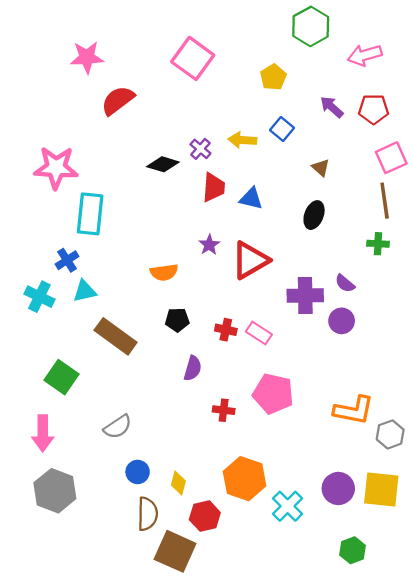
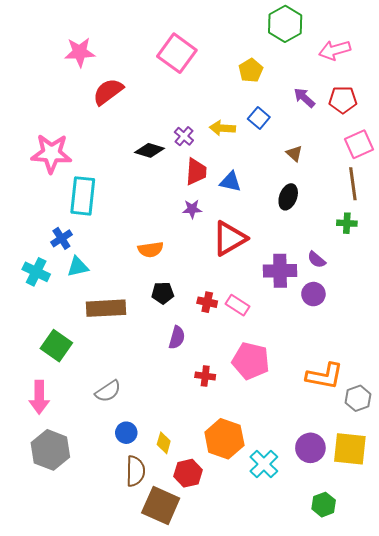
purple star: (209, 245) -> (192, 209), moved, turned 30
brown rectangle: (116, 336) -> (106, 308), turned -39

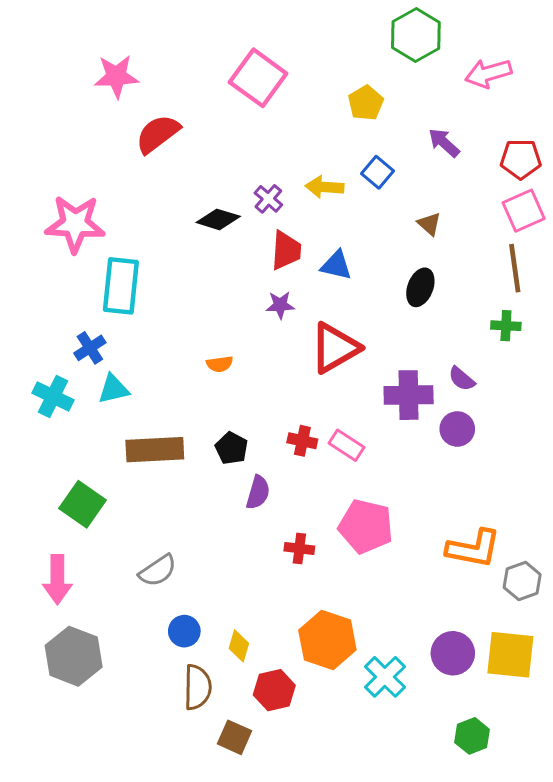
red pentagon: (343, 100) -> (521, 159), moved
orange semicircle: (151, 250) -> (220, 364), size x0.7
black pentagon: (163, 293) -> (231, 448), moved, turned 30
brown square: (161, 506) -> (234, 737), size x0.6

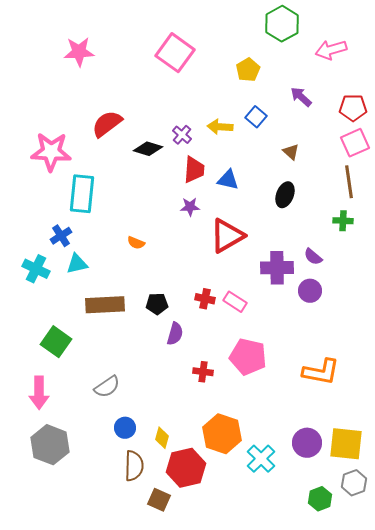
red semicircle: (158, 134) -> (107, 124), moved
orange semicircle: (220, 364) -> (136, 243), moved, turned 30
black pentagon: (231, 448) -> (157, 304), turned -30
gray hexagon: (522, 581) -> (354, 483), moved
red hexagon: (274, 690) -> (186, 468), size x1.4

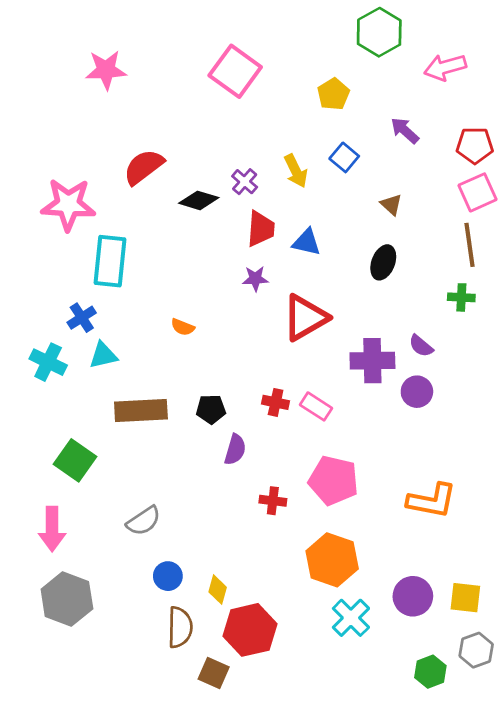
yellow arrow: (220, 127) -> (296, 171), turned -120
orange hexagon: (222, 434) -> (332, 560), moved
yellow square: (346, 444) -> (465, 598), size x0.7

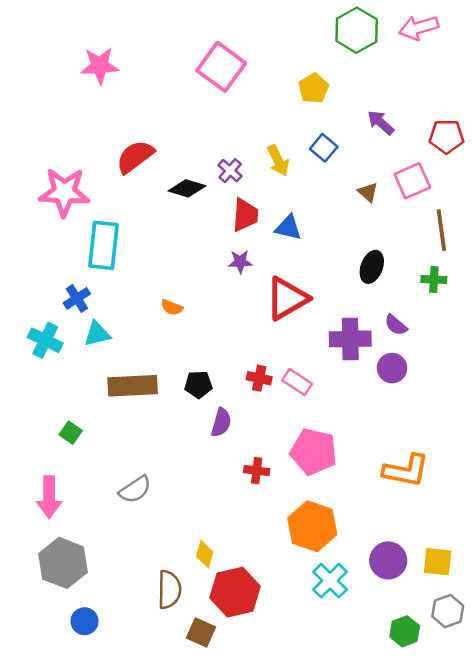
pink arrow: (445, 67) -> (419, 28), moved
pink square: (477, 192) -> (412, 181), moved
black ellipse: (383, 262) -> (372, 267), moved
green square: (75, 460) -> (71, 433), size x0.6
blue circle: (168, 576) -> (84, 621), moved

